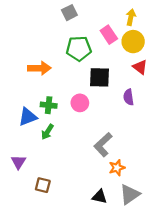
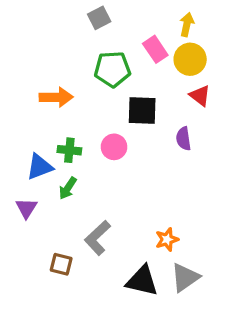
gray L-shape: (103, 145) -> (97, 238), moved
purple triangle: (19, 162) -> (26, 208), moved
black triangle: (100, 197) -> (142, 281), size x1.5

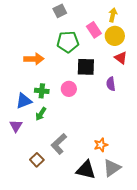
brown square: (61, 264) -> (37, 160), turned 32

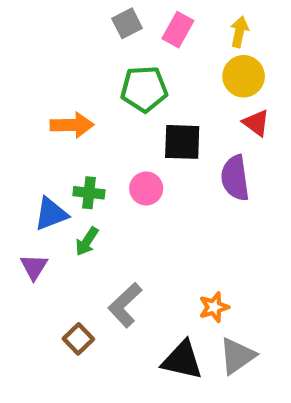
pink rectangle: (94, 30) -> (178, 30), moved, turned 63
purple semicircle: (111, 84) -> (235, 178), size x1.5

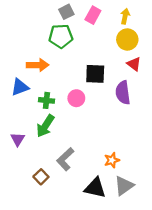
green pentagon: (144, 89) -> (61, 36), moved
blue triangle: (51, 214) -> (20, 87), moved
green arrow: (87, 241) -> (45, 126), size x1.5

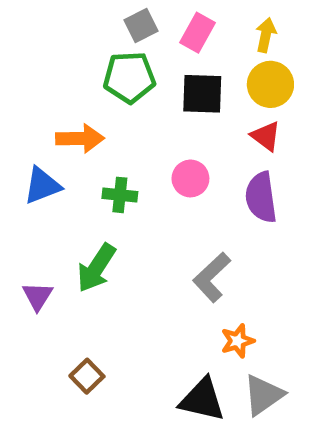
red triangle: (134, 64) -> (266, 136), moved
black square: (95, 74) -> (202, 94), moved
pink circle: (76, 98) -> (190, 178), moved
green cross: (46, 100) -> (120, 195), moved
gray L-shape: (65, 159) -> (212, 277), moved

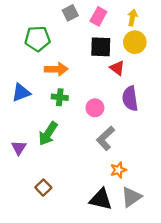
green pentagon: (129, 77) -> (37, 39), moved
red triangle: (266, 136) -> (117, 68), moved
orange arrow: (80, 138) -> (56, 69), moved
pink circle: (190, 178) -> (95, 108), moved

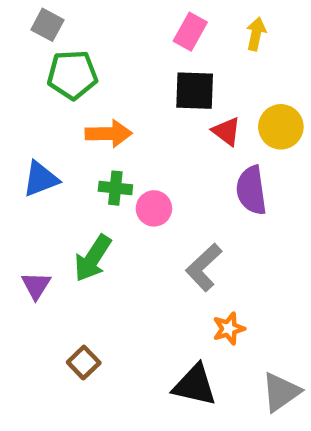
gray square: (70, 13) -> (47, 25), moved, turned -35
yellow circle: (135, 42) -> (281, 127), moved
pink circle: (95, 108) -> (154, 208), moved
gray triangle: (131, 197) -> (281, 392), moved

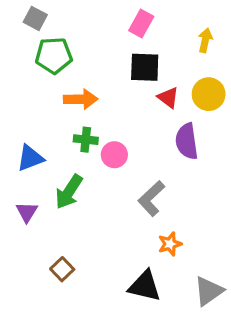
yellow arrow: (256, 34) -> (205, 40), moved
blue triangle: (41, 179) -> (30, 158), moved

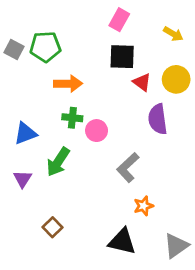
gray square: (35, 18) -> (14, 50), moved
yellow arrow: (205, 40) -> (173, 34), turned 108

